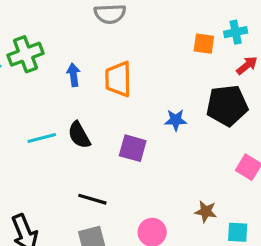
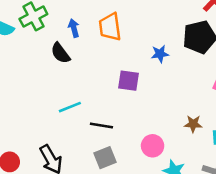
black semicircle: (79, 135) -> (60, 53), moved
cyan line: (42, 138) -> (70, 107), moved

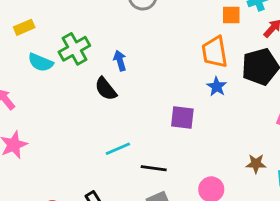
orange trapezoid: (110, 27) -> (215, 52), moved
blue star: (160, 54) -> (217, 87), turned -30

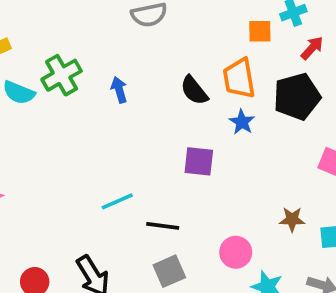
black semicircle: (106, 89) -> (194, 90), moved

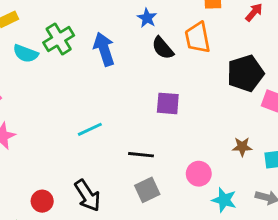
blue arrow: (119, 90) -> (104, 49), size x1.6
black pentagon: (297, 97) -> (245, 73), moved
blue star: (242, 122) -> (147, 18), moved
cyan line: (117, 201) -> (90, 129), moved

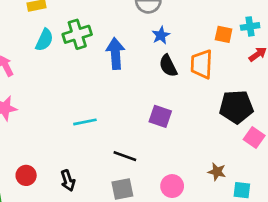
cyan semicircle: (26, 54) -> (44, 40), turned -100
black arrow: (88, 195) -> (68, 181), size x0.7

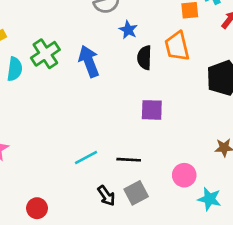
black semicircle: (168, 66) -> (144, 58), turned 45
cyan line: (85, 122) -> (86, 158), moved
black arrow: (68, 181) -> (106, 196), moved

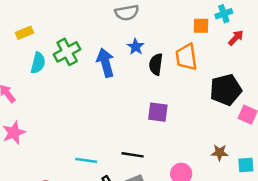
blue star: (128, 30) -> (136, 47), moved
cyan line: (86, 158) -> (86, 160), moved, turned 30

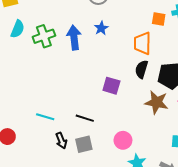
green cross: (67, 52) -> (44, 36), moved
black semicircle: (156, 64) -> (142, 69), moved
brown star: (220, 153) -> (157, 102), moved, size x1.6

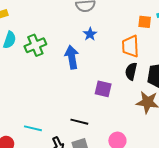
blue arrow: (74, 38) -> (72, 57), moved
cyan line: (45, 117) -> (33, 128), moved

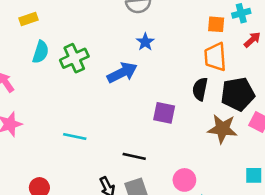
orange trapezoid: (130, 46) -> (215, 57), moved
blue arrow: (72, 57) -> (122, 73), turned 75
cyan line: (33, 128) -> (75, 136), moved

